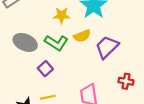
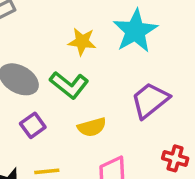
yellow semicircle: (82, 36) -> (92, 127), moved
purple square: (45, 69) -> (33, 125), moved

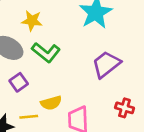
yellow star: (82, 42) -> (32, 21), moved
yellow semicircle: (92, 127) -> (51, 103), moved

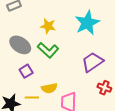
yellow star: (32, 21) -> (48, 26), moved
red cross: (125, 108) -> (104, 88), moved

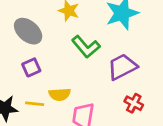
green L-shape: (48, 50) -> (86, 47), moved

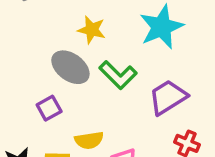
gray ellipse: (28, 31) -> (70, 67), moved

